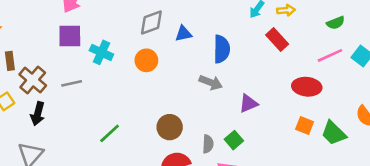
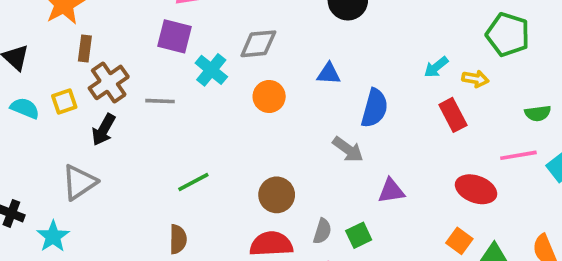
gray diamond: (151, 22) -> (258, 44), moved

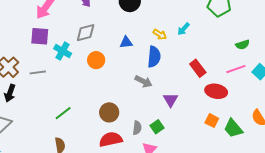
yellow arrow: (475, 79) -> (160, 34), moved, turned 32
red rectangle: (453, 115) -> (198, 68), moved
purple triangle: (391, 191) -> (171, 100), turned -42

